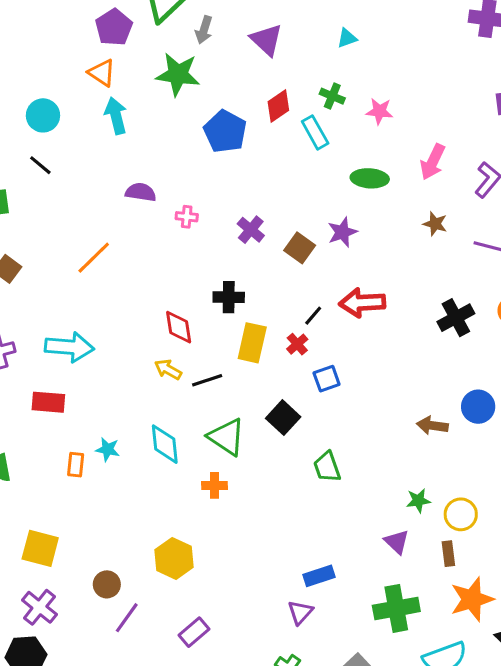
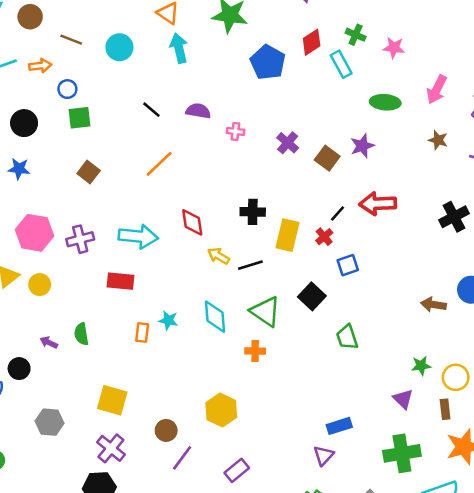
black line: (40, 165) -> (151, 110), moved
black cross: (229, 297) -> (253, 212), moved
red diamond: (179, 327) -> (192, 222), moved

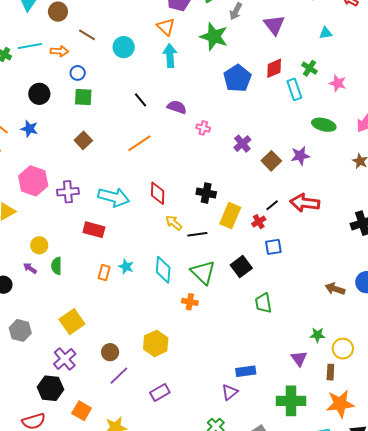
yellow circle: (40, 285) -> (39, 245), moved
yellow square: (112, 400) -> (72, 322), turned 30

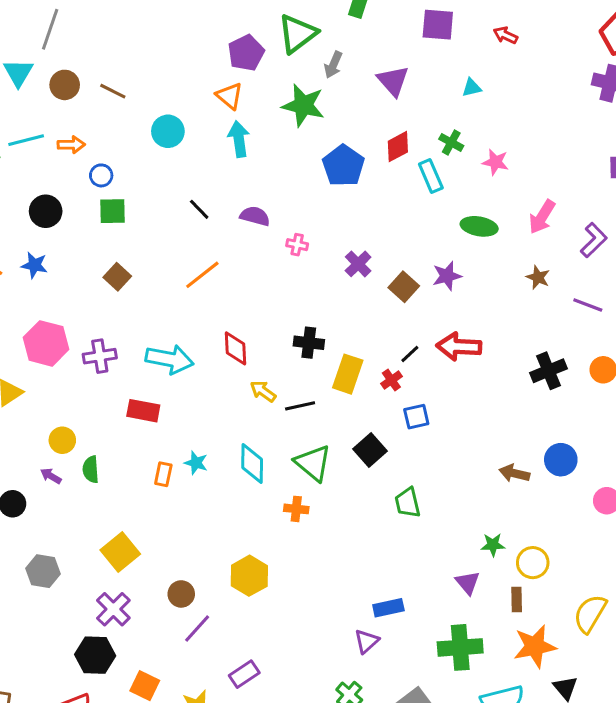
brown line: (87, 35) -> (113, 91), moved
purple rectangle: (160, 393) -> (244, 674), moved

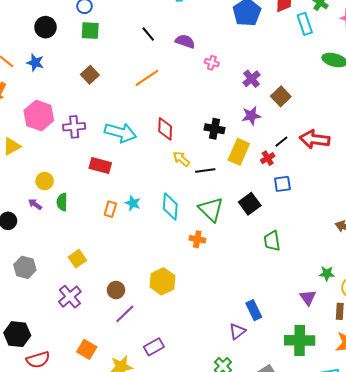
purple star: (447, 276) -> (251, 116), moved
yellow square: (120, 552) -> (77, 259), size x0.7
blue rectangle: (388, 608) -> (254, 310), turned 72
black hexagon: (95, 655) -> (17, 334), moved

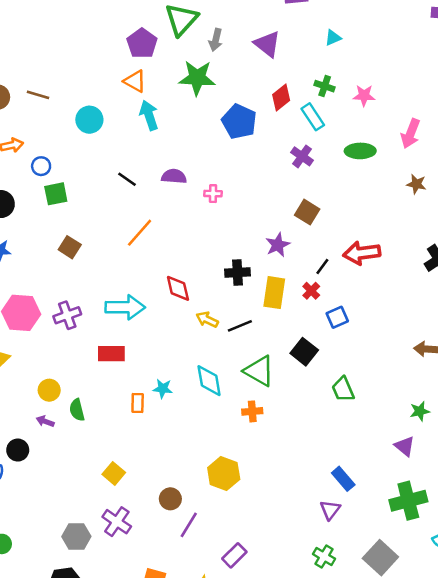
purple cross: (252, 79) -> (302, 156), moved
gray hexagon: (25, 267) -> (76, 537), moved

